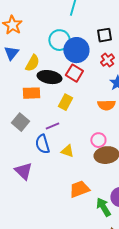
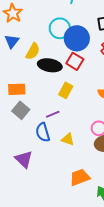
orange rectangle: (31, 93) -> (17, 89), moved

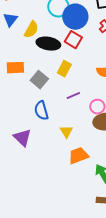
gray square: (21, 110) -> (39, 80), moved
purple line: (53, 114) -> (73, 96), moved
yellow triangle: (68, 139) -> (66, 132), moved, turned 40

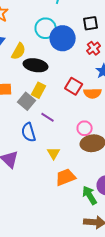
red square: (73, 40) -> (74, 86), moved
yellow rectangle: (64, 69) -> (39, 90), moved
purple line: (73, 96) -> (48, 117), moved, turned 56

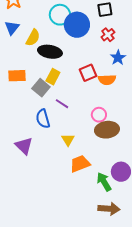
red square: (74, 86) -> (88, 73), turned 36

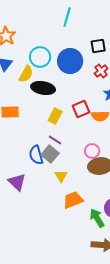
cyan circle: (60, 15) -> (40, 57), moved
yellow rectangle: (53, 77) -> (55, 116), moved
gray square: (41, 88) -> (50, 154), moved

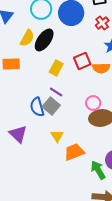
yellow semicircle: (26, 74) -> (27, 38), moved
black ellipse: (43, 88) -> (44, 40), turned -65
yellow triangle: (61, 176) -> (57, 136), moved

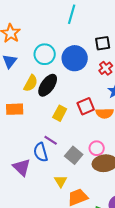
purple line: (56, 92) -> (51, 140), moved
gray square: (51, 106) -> (74, 155), moved
purple triangle: (18, 134) -> (22, 167), moved

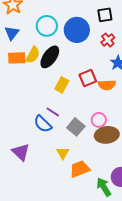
orange rectangle: (15, 109) -> (17, 58), moved
blue semicircle: (41, 152) -> (43, 124), turned -30
purple triangle: (22, 167) -> (21, 152), moved

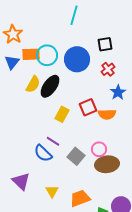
orange rectangle: (17, 58) -> (31, 54), moved
yellow triangle: (63, 153) -> (52, 191), moved

